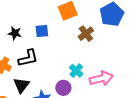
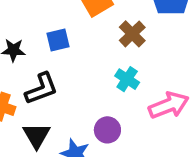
cyan cross: (76, 71) -> (127, 79), moved

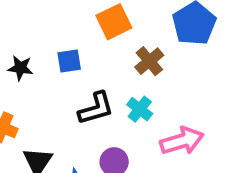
black L-shape: (41, 89) -> (96, 108), moved

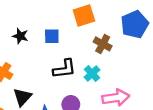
brown cross: (149, 61) -> (103, 44), turned -30

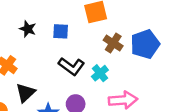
blue pentagon: (135, 24) -> (145, 44), moved
black L-shape: (64, 69) -> (71, 66), turned 40

